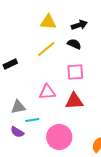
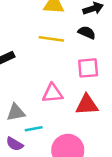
yellow line: (46, 49) -> (51, 39), turned 48

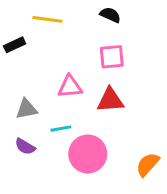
yellow line: (51, 39) -> (47, 19), moved
cyan line: (34, 129) -> (61, 129), moved

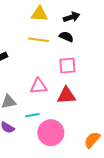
yellow line: (47, 19) -> (38, 40), moved

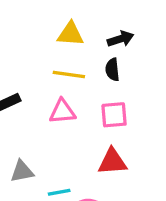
black semicircle: (66, 37) -> (112, 70), turned -120
pink triangle: (38, 86) -> (62, 112), moved

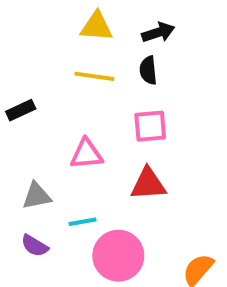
pink triangle: (62, 112) -> (86, 154), moved

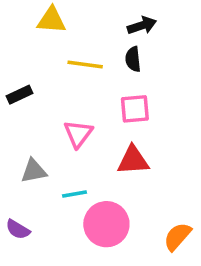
yellow triangle: (96, 26) -> (51, 20), moved
pink triangle: (86, 154) -> (78, 134), turned -48
purple semicircle: (35, 246) -> (18, 229), moved

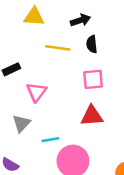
black arrow: (142, 25) -> (80, 20), moved
pink triangle: (78, 134) -> (37, 92), moved
gray triangle: (34, 171) -> (21, 123), turned -36

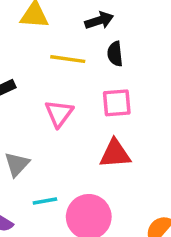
pink triangle: (37, 92) -> (59, 113), moved
cyan line: (50, 140) -> (45, 201), moved

